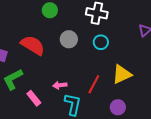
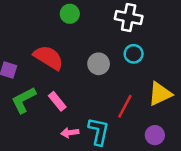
gray circle: (69, 39) -> (99, 64), moved
pink arrow: (60, 85) -> (70, 133), moved
pink rectangle: (34, 98) -> (57, 101), moved

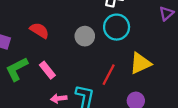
cyan circle: (134, 54) -> (117, 27), size x1.5
red semicircle: (49, 58) -> (39, 30), size x0.7

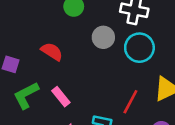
gray circle: (85, 36) -> (103, 37), moved

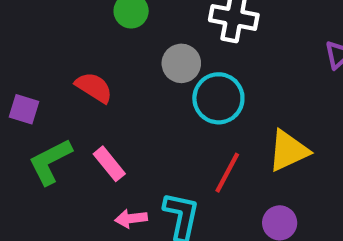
cyan circle: (139, 48) -> (218, 98), moved

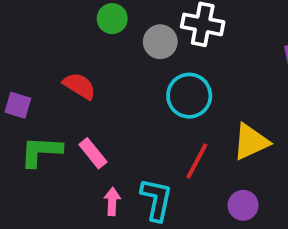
gray circle: (181, 63) -> (160, 42), moved
green L-shape: (50, 162) -> (41, 151), turned 30
pink arrow: (131, 218) -> (112, 201), turned 100

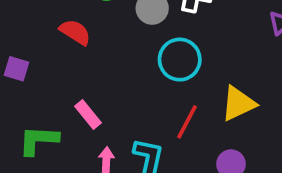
red semicircle: (79, 86) -> (75, 32), moved
green L-shape: (41, 151) -> (39, 140), moved

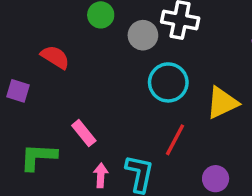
red semicircle: (75, 32) -> (55, 57), moved
yellow triangle: (238, 104) -> (222, 103), moved

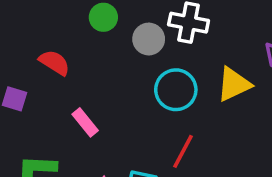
yellow triangle: (222, 103) -> (234, 84), moved
pink rectangle: (84, 133) -> (85, 122), moved

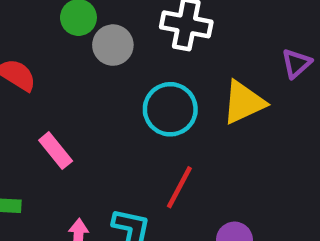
gray circle: (149, 39) -> (113, 45), moved

